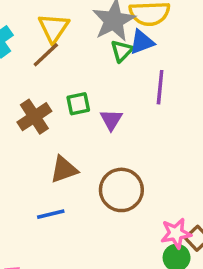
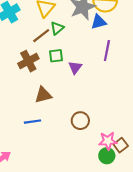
green triangle: (122, 51) -> (57, 28), moved
brown line: (46, 55) -> (41, 36), moved
brown circle: (121, 190) -> (80, 121), moved, size x0.7

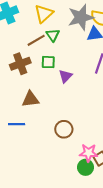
green triangle: (57, 28) -> (53, 35), turned -32

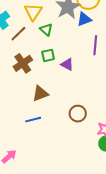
brown line: (36, 40) -> (18, 34), moved
purple triangle: (66, 76) -> (67, 64), turned -32

